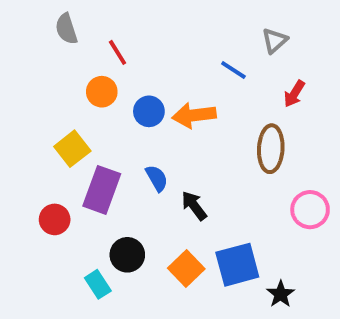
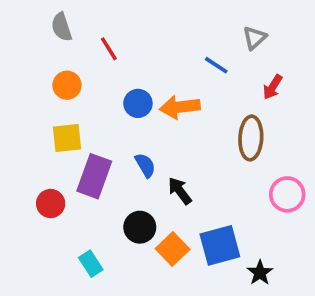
orange circle: (102, 92) -> (67, 85), moved
yellow square: (72, 149) -> (67, 138), turned 32
black circle: (127, 255) -> (140, 227), moved

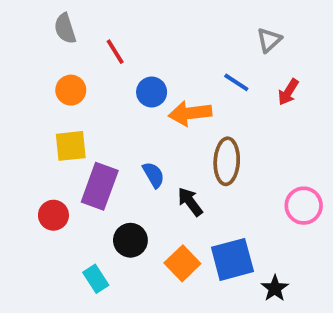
blue line: (216, 65) -> (236, 82), moved
blue circle: (138, 103) -> (152, 92), moved
brown ellipse: (251, 138) -> (227, 161), moved
black circle: (140, 227) -> (130, 240), moved

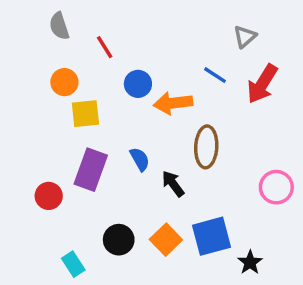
red arrow: (288, 92) -> (262, 84), size x1.6
yellow square: (71, 146) -> (85, 114), moved
black circle: (130, 240) -> (119, 240), moved
cyan rectangle: (96, 279) -> (73, 264), moved

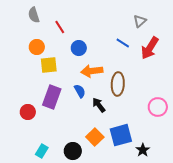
orange arrow: (173, 103) -> (92, 71), moved
black circle: (119, 240) -> (73, 151), moved
cyan rectangle: (73, 264) -> (42, 151), turned 64

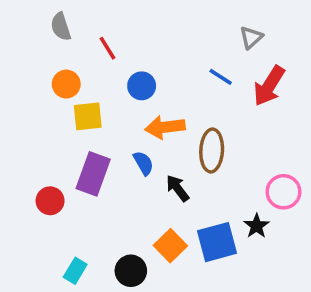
black star: (143, 150) -> (257, 226), moved

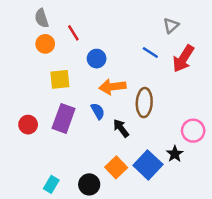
orange circle: (66, 84) -> (45, 44), moved
red circle: (50, 201) -> (28, 125), moved
blue square: (217, 242) -> (148, 165), turned -32

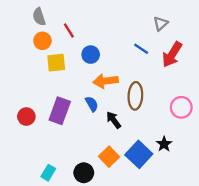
yellow square: (60, 79) -> (56, 63), moved
pink circle: (193, 131) -> (181, 107), moved

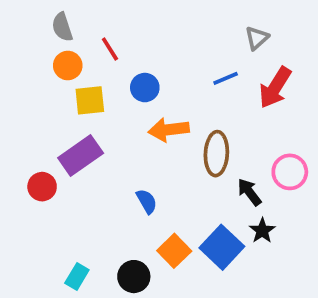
blue line: (141, 49) -> (226, 78), turned -56
blue semicircle: (92, 104) -> (147, 201), moved
purple rectangle: (60, 111) -> (81, 155), moved, turned 35
black arrow: (114, 120) -> (249, 192), moved

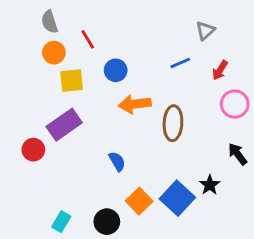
red arrow: (275, 88) -> (220, 70), size x0.6
pink circle: (290, 172) -> (235, 104), moved
black arrow: (249, 192) -> (238, 154), moved

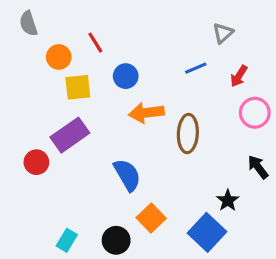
gray semicircle: (50, 22) -> (28, 23), moved
blue semicircle: (117, 161) -> (127, 175), size x1.5
blue square: (177, 198) -> (207, 232), moved

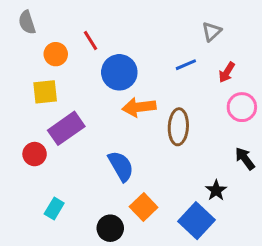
blue circle: (126, 76) -> (119, 72), size x1.5
yellow square: (78, 87) -> (45, 92), moved
cyan rectangle: (67, 240) -> (54, 209), moved

